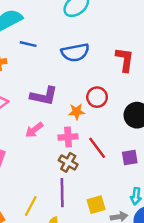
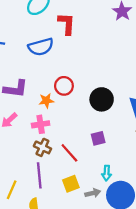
red L-shape: (125, 60) -> (67, 24), moved
red line: (97, 148) -> (69, 153), moved

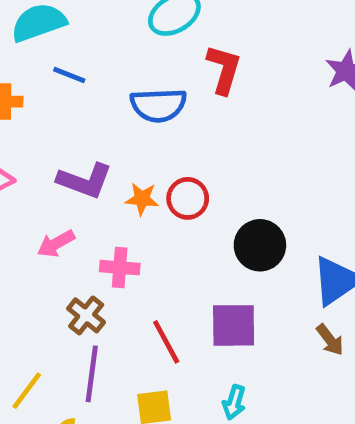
orange star: (46, 101) -> (142, 199), moved
purple square: (98, 138) -> (234, 325), size x1.5
brown cross: (42, 147) -> (86, 315), moved

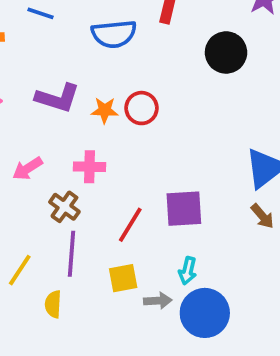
pink arrow: (56, 244) -> (28, 168), moved
black circle: (260, 245) -> (226, 52), moved
red line: (166, 342) -> (130, 225), turned 63

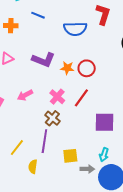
pink cross: (90, 167) -> (57, 97), turned 35
brown cross: (64, 207) -> (52, 118), moved
red line: (130, 225) -> (81, 98), moved

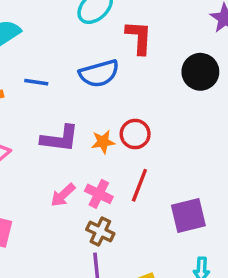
blue line: (38, 15) -> (36, 82), moved
pink arrow: (25, 95) -> (63, 195), moved

